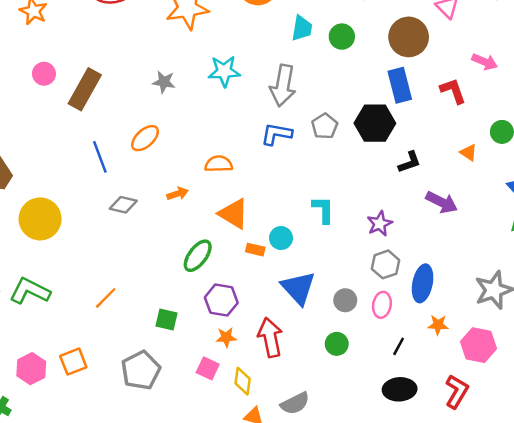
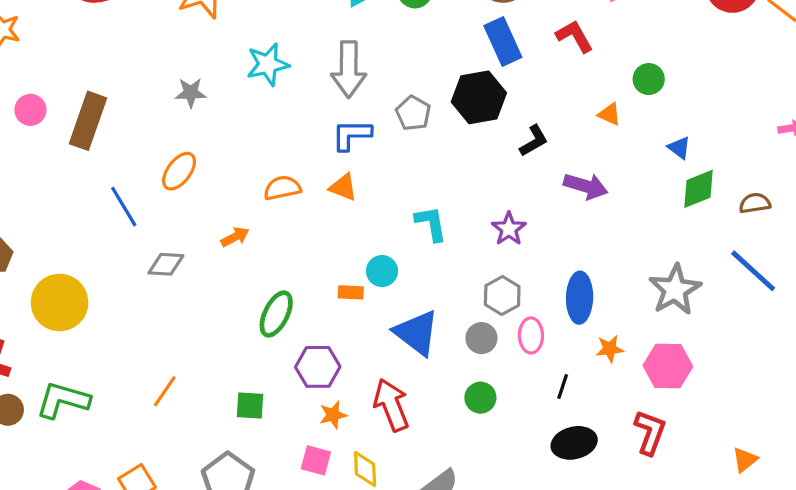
orange triangle: (234, 214) -> (343, 187), moved, size x0.7
gray hexagon: (386, 264) -> (502, 295), moved

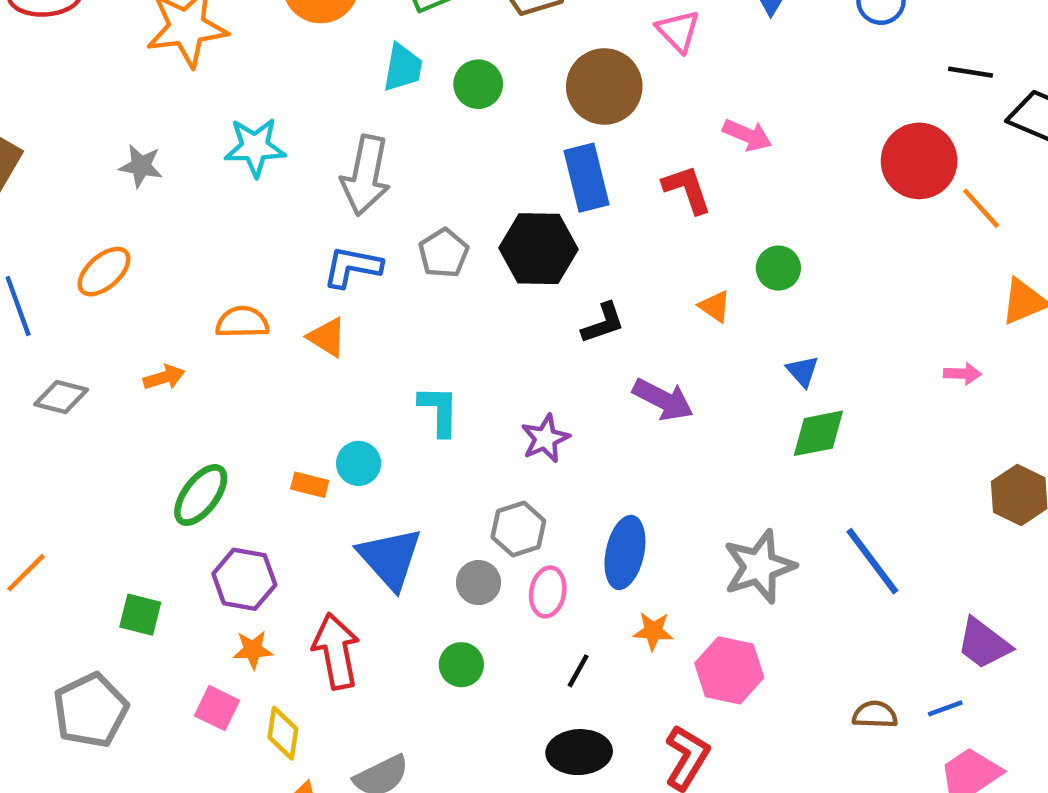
brown semicircle: (755, 203) -> (875, 715), moved

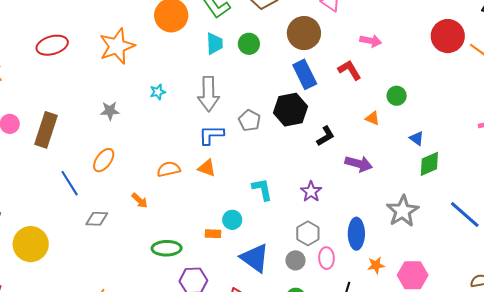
cyan star: (255, 147) -> (158, 92), size x0.6
orange arrow: (164, 377) -> (140, 201), turned 72
green ellipse: (201, 495) -> (167, 248), turned 64
gray star: (759, 567) -> (403, 211), moved

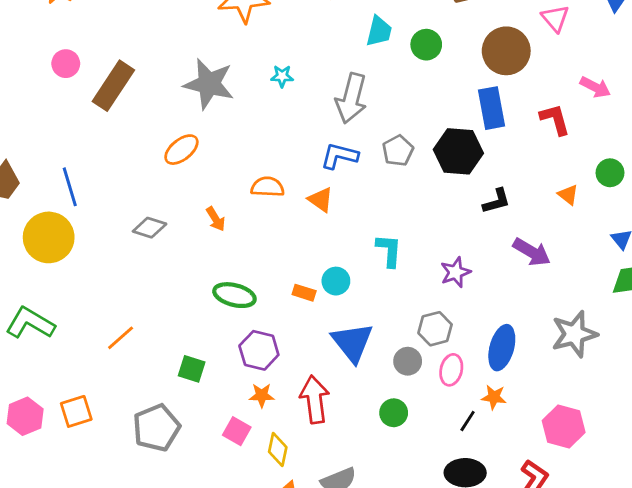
gray star: (110, 111) -> (209, 84), size x1.8
blue line: (70, 183) -> (70, 187), moved
orange star: (376, 265) -> (494, 397), moved

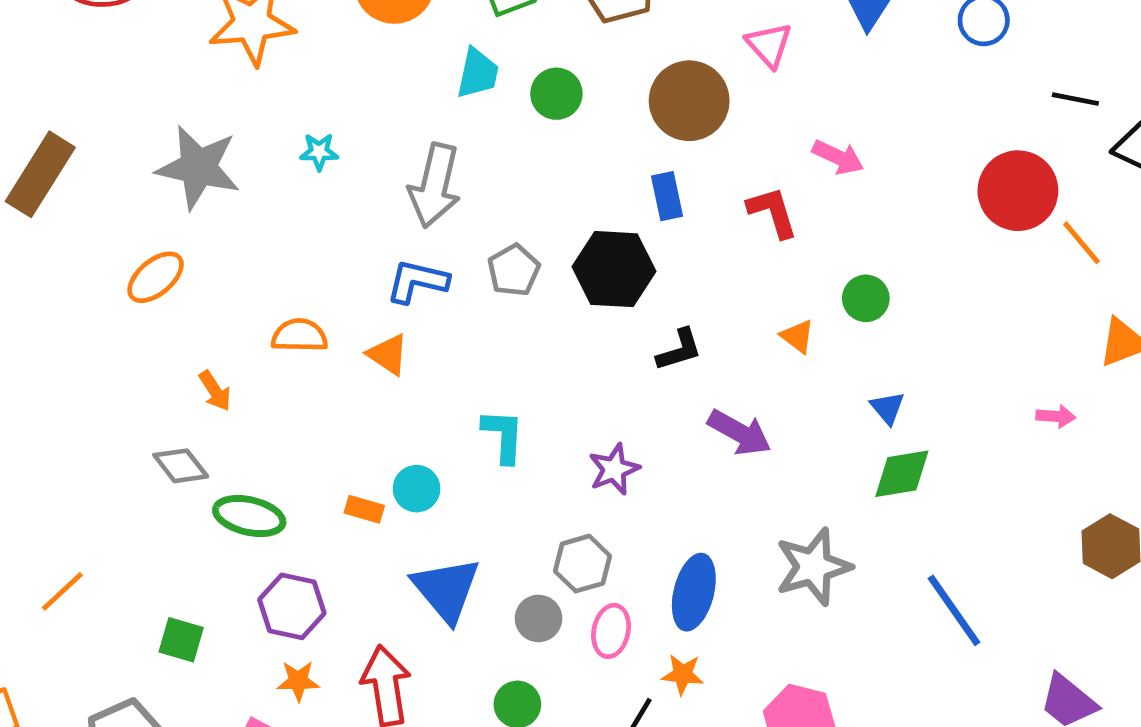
blue rectangle: (491, 108) -> (667, 196), size x0.7
gray diamond: (150, 228) -> (181, 466), moved, turned 36

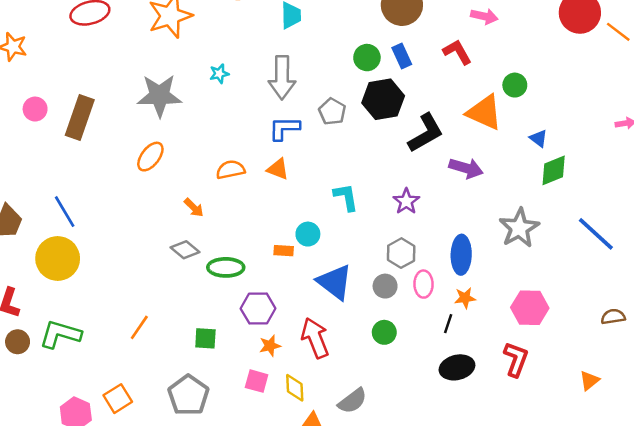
green circle: (556, 94) -> (367, 58), moved
orange triangle: (797, 336) -> (484, 112), size x2.0
black L-shape: (679, 350) -> (426, 133), size x1.6

